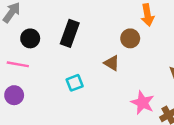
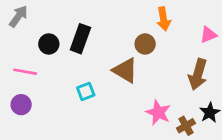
black circle: (30, 38) -> (49, 44), moved
brown triangle: (112, 63) -> (125, 70), size x1.5

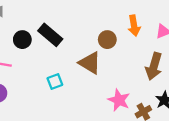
orange arrow: (164, 19) -> (134, 26), moved
black rectangle: (80, 39) -> (50, 35), turned -70

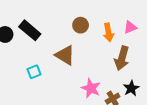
orange arrow: (134, 26) -> (108, 32), moved
brown circle: (107, 40) -> (81, 25), moved

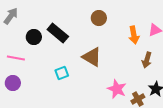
brown circle: (81, 25) -> (99, 18), moved
brown arrow: (122, 58) -> (147, 60), size x0.7

